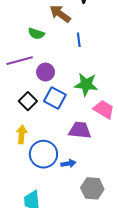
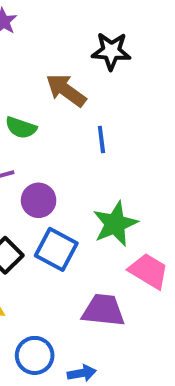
green star: (86, 84) -> (115, 224), turned -30
blue circle: (43, 154) -> (35, 355), size x0.7

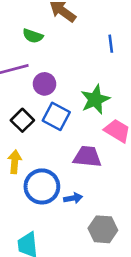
blue line: (101, 139) -> (111, 44), moved
blue circle: (35, 355) -> (42, 186), size x1.4

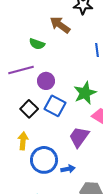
purple trapezoid: (87, 157) -> (79, 137), turned -60

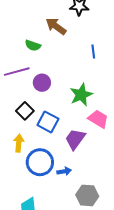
blue square: (55, 106) -> (48, 122), moved

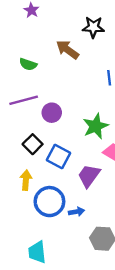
green semicircle: (33, 45) -> (28, 64), moved

